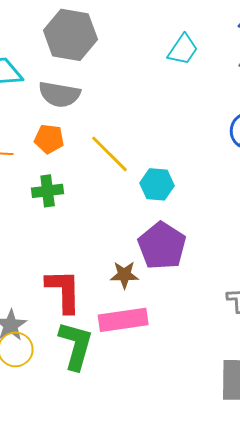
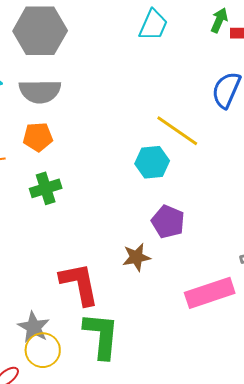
yellow line: (109, 154) -> (177, 131), moved
purple pentagon: (162, 246) -> (168, 222), size x0.7
pink rectangle: (123, 320) -> (210, 293), moved

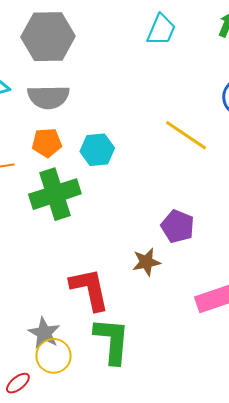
cyan hexagon: (152, 162) -> (97, 150), moved
green cross: (46, 188) -> (55, 194), size x1.6

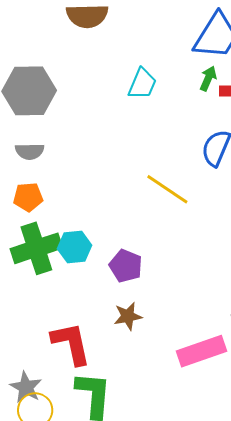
gray semicircle: (48, 97) -> (30, 151), size x0.7
cyan hexagon: (97, 150) -> (75, 247), moved
purple pentagon: (178, 226) -> (126, 266), moved

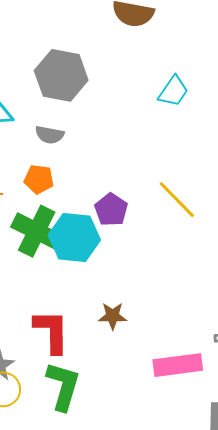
cyan hexagon: (75, 247) -> (74, 237), size x1.5
green cross: (36, 248) -> (37, 231), turned 33
purple pentagon: (126, 266) -> (111, 210), moved

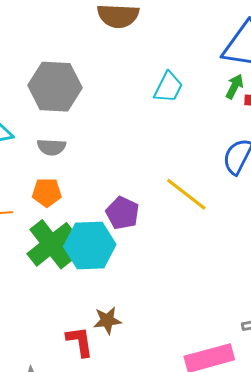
green cross: (37, 231) -> (52, 244), turned 33
brown star: (113, 316) -> (107, 320), moved
red L-shape: (52, 331) -> (80, 341), size x0.7

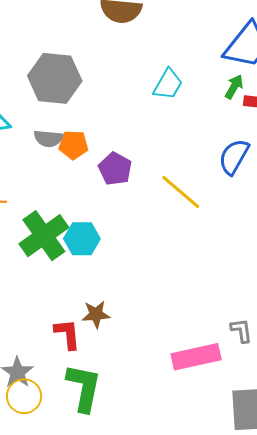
orange pentagon: (47, 192) -> (73, 145), moved
purple pentagon: (122, 213) -> (115, 169), moved
cyan hexagon: (90, 245) -> (82, 239), size x0.7

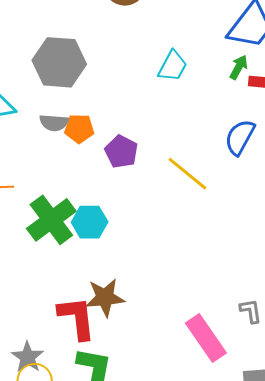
brown star: (96, 314) -> (105, 298), size x1.4
red L-shape: (67, 334) -> (77, 318), size x1.4
pink rectangle: (196, 357) -> (206, 338), turned 69

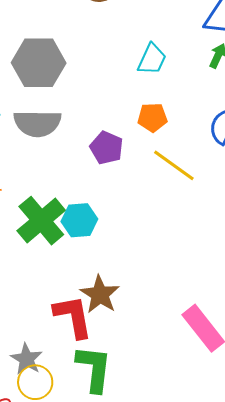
gray semicircle: (54, 123) -> (37, 123), size x1.6
orange pentagon: (79, 129) -> (152, 117), moved
brown star: (105, 298) -> (100, 294), turned -30

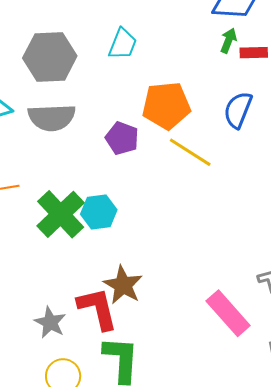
cyan trapezoid: (152, 59) -> (123, 44), moved
orange pentagon: (152, 117) -> (166, 106), size x1.6
gray star: (27, 359) -> (50, 322), moved

